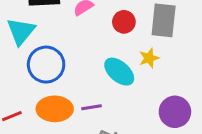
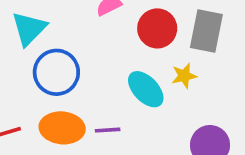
red circle: (124, 22) -> (157, 28), size x1.4

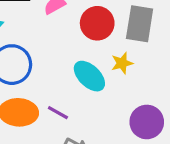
purple line: (108, 130) -> (58, 113), turned 35

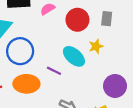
gray rectangle: (140, 24) -> (107, 19), size x0.6
purple line: (58, 113) -> (54, 71), moved

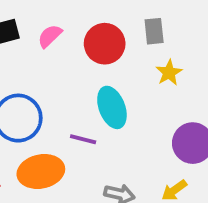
yellow star: (96, 46) -> (169, 73), moved
cyan ellipse: (74, 56) -> (112, 107), turned 40

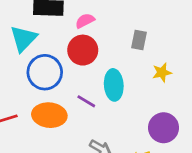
gray rectangle: (154, 31) -> (139, 40), moved
red circle: (105, 44) -> (83, 50), moved

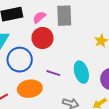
gray rectangle: (139, 40) -> (64, 16), moved, size x1.5
cyan ellipse: (114, 85) -> (81, 72), moved

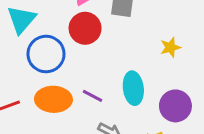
purple line: (53, 73) -> (92, 96), moved

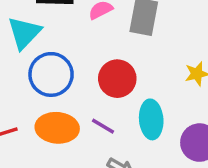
red circle: (85, 28) -> (117, 79), moved

